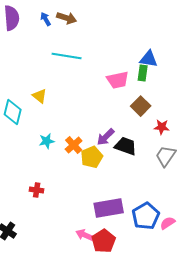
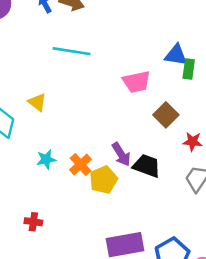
green rectangle: (143, 73) -> (189, 69), moved
purple arrow: (106, 137) -> (121, 154), turned -78

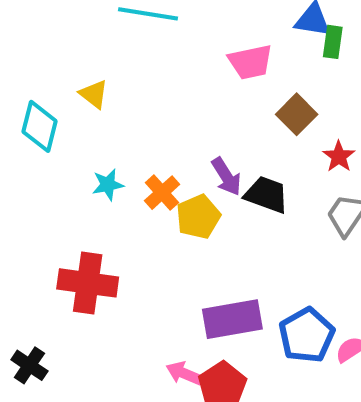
red star: (192, 142) -> (339, 156), turned 30
red cross: (33, 222) -> (88, 283), size x2.0

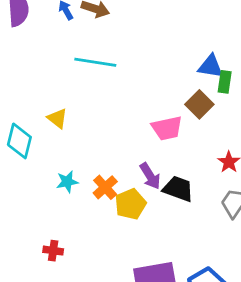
pink trapezoid: (250, 62) -> (167, 128), moved
brown square: (297, 114) -> (199, 104), moved
red cross: (88, 283) -> (53, 251), size x0.5

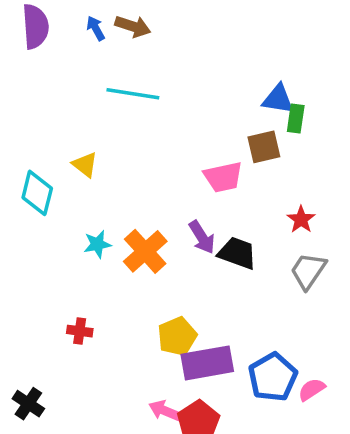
brown square: (199, 104) -> (264, 147), turned 32
orange cross: (105, 187) -> (145, 251), size x1.4
yellow pentagon: (130, 204) -> (177, 336), moved

